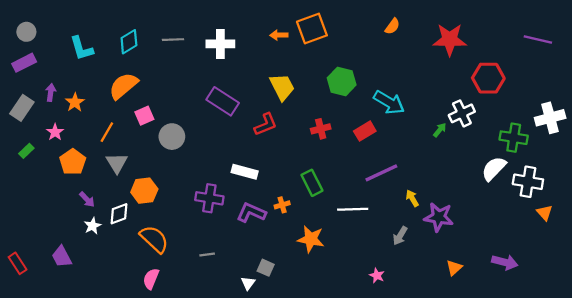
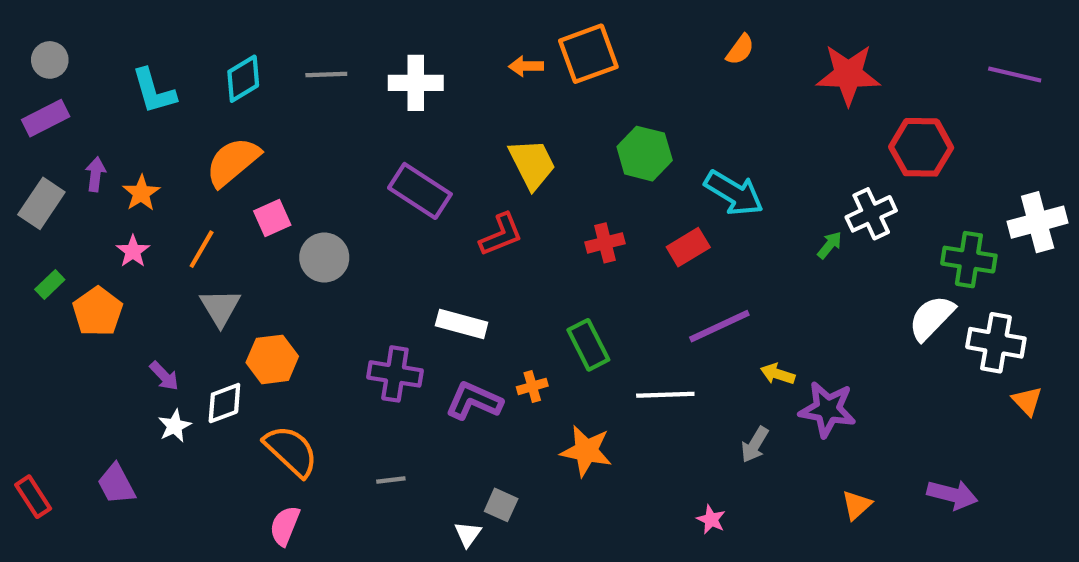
pink star: (55, 132) -> (133, 251), moved
orange pentagon: (73, 162) -> (98, 312), moved
yellow arrow: (412, 198) -> (778, 374), turned -42

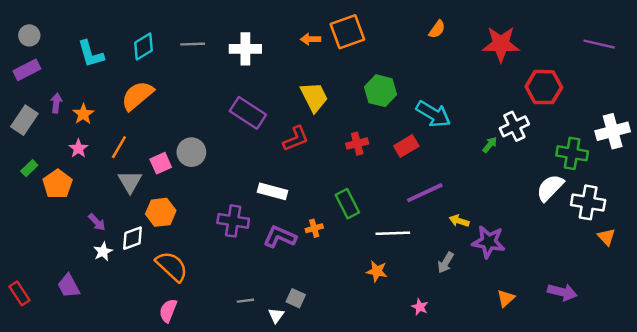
pink square: (272, 218) -> (161, 163), moved
orange star: (586, 451) -> (377, 271), moved, size x0.7
gray line: (391, 480) -> (245, 301), moved

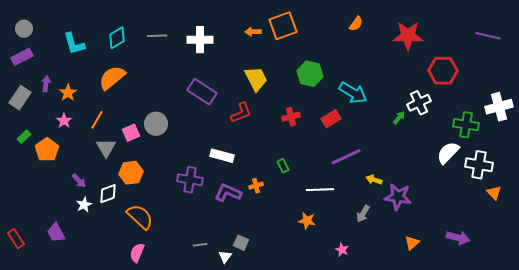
green rectangle: (347, 204) -> (283, 166), size x0.6

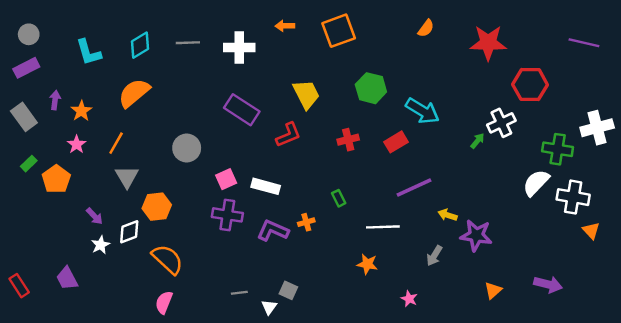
orange arrow: (253, 32) -> (285, 26), moved
gray rectangle: (20, 98) -> (24, 117), turned -70
pink square: (131, 133) -> (226, 179), moved

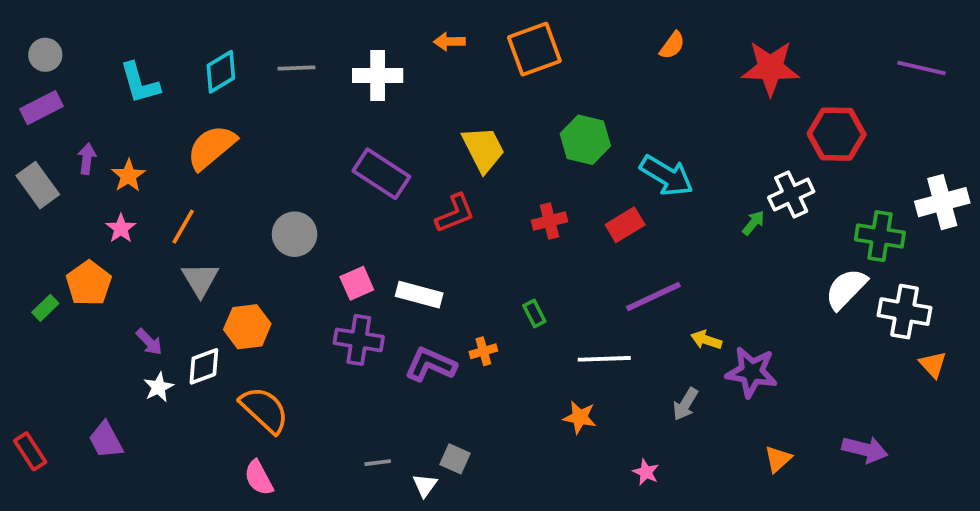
green rectangle: (29, 164) -> (45, 308), moved
pink semicircle: (164, 302) -> (259, 478), turned -50

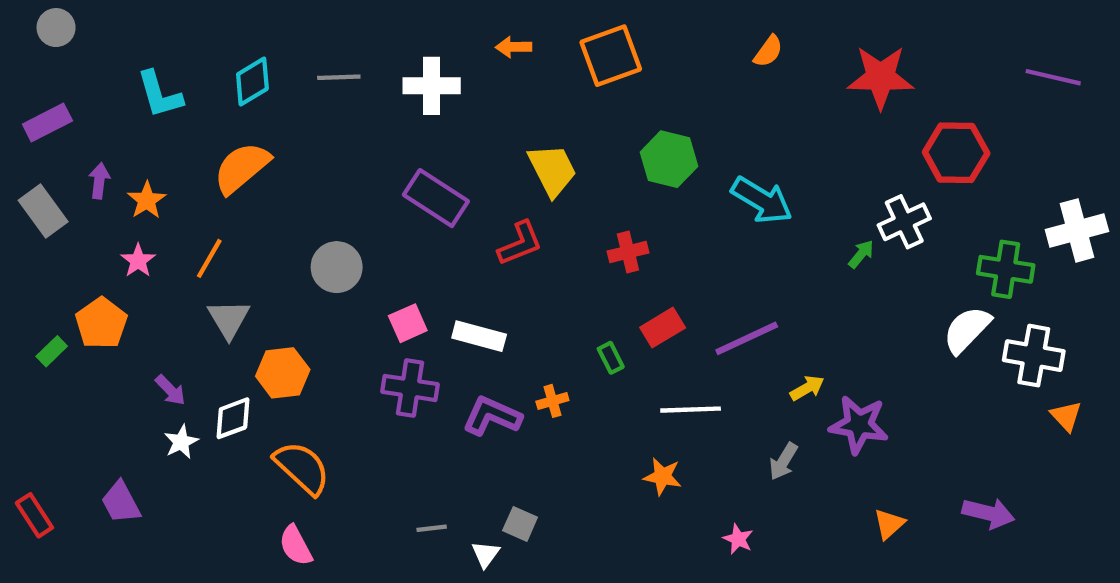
gray circle: (45, 55) -> (56, 28), moved
red rectangle: (625, 225) -> (663, 328), moved
yellow arrow: (706, 340) -> (807, 388), turned 132

